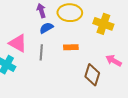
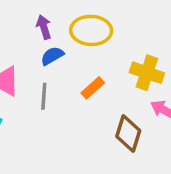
yellow cross: (103, 24) -> (147, 73), moved
orange rectangle: (71, 47) -> (93, 88), turned -40

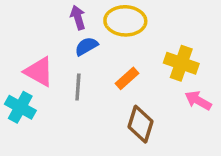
brown diamond: (128, 134) -> (141, 124), moved

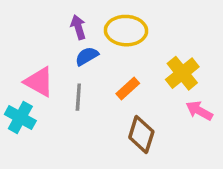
yellow cross: (181, 63) -> (182, 73), turned 32

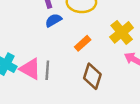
pink triangle: (39, 82) -> (30, 69), moved
gray line: (78, 97) -> (47, 70), moved

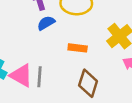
orange rectangle: (83, 43) -> (78, 48), turned 49

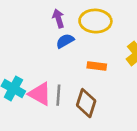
brown diamond: (88, 83) -> (86, 103), moved

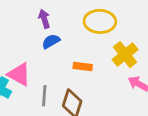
yellow ellipse: (95, 21) -> (100, 21), moved
pink triangle: (40, 94) -> (19, 74), moved

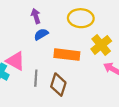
orange rectangle: (83, 66) -> (67, 55), size x1.6

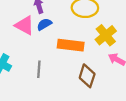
pink triangle: (15, 61) -> (25, 25), moved
brown diamond: (58, 85) -> (87, 76), moved

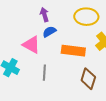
pink triangle: (25, 25) -> (31, 45), moved

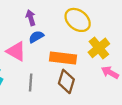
yellow ellipse: (86, 17) -> (78, 20), turned 35
brown diamond: (88, 79) -> (66, 81), moved

